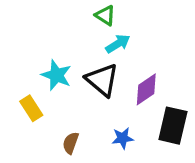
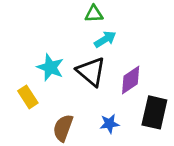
green triangle: (105, 15) -> (94, 14), turned -36
brown semicircle: (71, 143) -> (63, 128), size x1.4

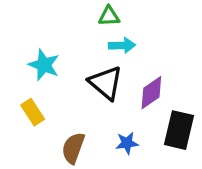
cyan arrow: (105, 39) -> (122, 45), turned 30
cyan star: (50, 67) -> (44, 65), moved

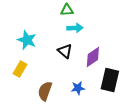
black triangle: (106, 83) -> (65, 51), size x0.7
yellow rectangle: (33, 112) -> (20, 69), turned 63

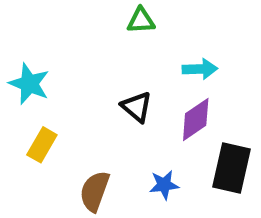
cyan arrow: (75, 28) -> (200, 69), moved
cyan star: (27, 40) -> (29, 84), moved

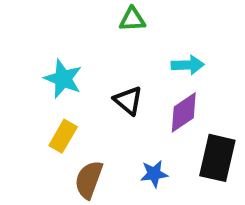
cyan star: (29, 84) -> (63, 79), moved
yellow rectangle: (42, 145) -> (63, 136), moved

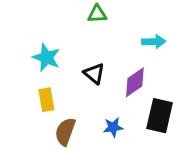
cyan arrow: (188, 65) -> (154, 42), moved
yellow rectangle: (63, 136) -> (46, 100), turned -40

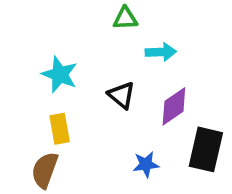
cyan arrow: (154, 42) -> (161, 52), moved
brown semicircle: (65, 132) -> (45, 170), moved

